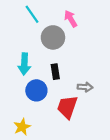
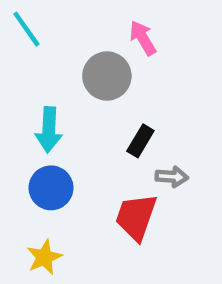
cyan line: (32, 14) -> (26, 29), moved
black rectangle: (55, 72) -> (140, 141), moved, turned 40
blue circle: (36, 90) -> (51, 188), moved

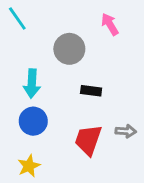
pink arrow: (143, 38) -> (110, 24), moved
black rectangle: (140, 141) -> (91, 91), turned 66
gray arrow: (172, 177) -> (126, 131), moved

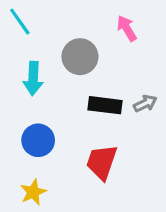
cyan arrow: (32, 84) -> (33, 78), moved
black rectangle: (91, 91) -> (105, 105), size x1.4
gray arrow: (126, 131) -> (145, 103), moved, turned -30

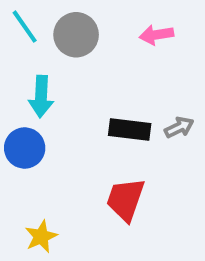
pink arrow: (127, 28) -> (156, 35), turned -68
gray circle: (80, 57) -> (76, 35), moved
blue circle: (38, 140) -> (25, 148), moved

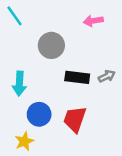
gray circle: (76, 35) -> (51, 45), moved
cyan arrow: (41, 97) -> (19, 84), moved
blue circle: (25, 148) -> (39, 114), moved

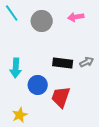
gray circle: (51, 45) -> (42, 21), moved
blue circle: (39, 114) -> (38, 85), moved

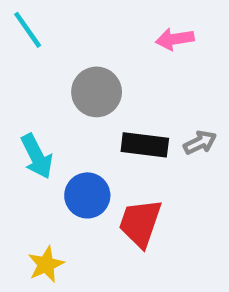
gray circle: (42, 21) -> (97, 92), moved
cyan arrow: (16, 68) -> (37, 156), turned -30

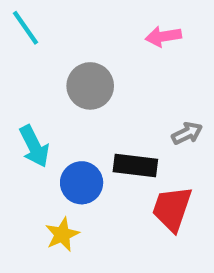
black rectangle: (145, 145) -> (135, 166), moved
red trapezoid: (140, 223) -> (172, 209), moved
yellow star: (46, 264) -> (62, 234), moved

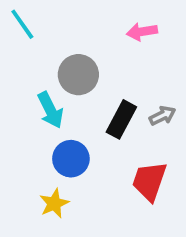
cyan arrow: (34, 146) -> (50, 110), moved
black rectangle: (135, 166) -> (121, 119), moved, turned -69

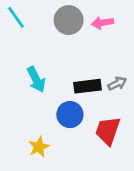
gray circle: (78, 75) -> (69, 20), moved
black rectangle: (121, 119) -> (87, 86), turned 55
blue circle: (71, 159) -> (70, 115), moved

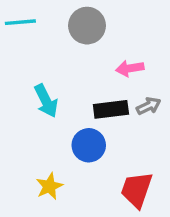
cyan line: (16, 17) -> (20, 22), turned -60
pink arrow: (102, 23) -> (130, 68), moved
red trapezoid: (108, 131) -> (137, 190), moved

